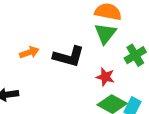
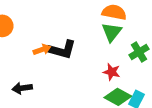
black L-shape: (69, 57) -> (62, 50), moved

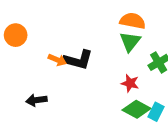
orange arrow: (42, 50) -> (57, 60), turned 42

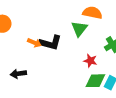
green triangle: (130, 42) -> (79, 29), moved
green diamond: (137, 109) -> (95, 81), turned -30

